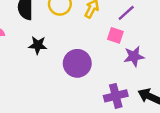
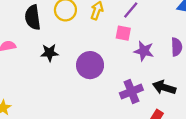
purple star: (134, 56) -> (144, 51), turned 30

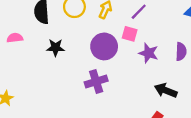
purple circle: (90, 65) -> (104, 46), moved
purple cross: (131, 92) -> (96, 82), moved

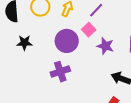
pink square: (130, 34) -> (89, 30), turned 32

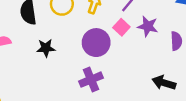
purple star: (105, 46) -> (148, 26), moved

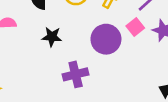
purple cross: (91, 80) -> (76, 74), moved

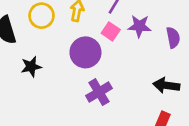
purple cross: (76, 74) -> (99, 92), moved

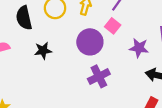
purple star: (139, 26) -> (139, 48), moved

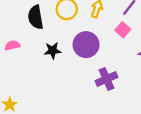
purple circle: (90, 42) -> (86, 45), moved

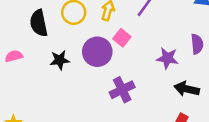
pink square: (123, 30) -> (122, 38), moved

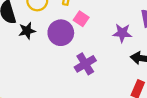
black star: (60, 60) -> (27, 31), moved

